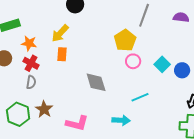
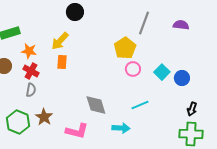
gray diamond: (96, 82) -> (96, 105), moved

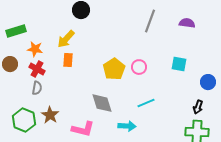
yellow pentagon: (125, 48) -> (114, 69), moved
cyan square: (162, 72) -> (179, 64), moved, turned -35
blue circle: (182, 78) -> (208, 82), moved

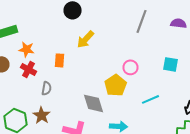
yellow arrow: (66, 39) -> (86, 39), moved
yellow pentagon: (114, 69) -> (116, 85), moved
gray semicircle: (37, 88) -> (46, 88), moved
cyan line: (146, 103) -> (150, 99), moved

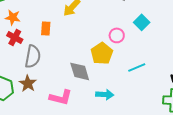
cyan square: (170, 64) -> (142, 22), moved, turned 35
gray semicircle: (46, 88) -> (33, 56), size x1.6

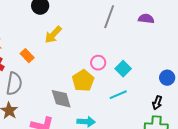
cyan square: (142, 22) -> (123, 69), moved
orange rectangle: (46, 28) -> (27, 56), turned -48

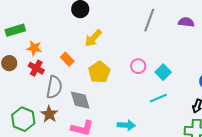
yellow pentagon: (83, 81) -> (99, 72), moved
gray diamond: (61, 99) -> (80, 100), moved

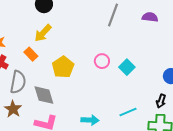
yellow arrow: (93, 38) -> (43, 33), moved
cyan line: (158, 98) -> (128, 112), moved

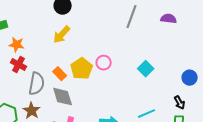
orange rectangle: (31, 54) -> (60, 74), moved
pink circle: (102, 61) -> (104, 63), moved
black arrow: (161, 101) -> (180, 103), turned -48

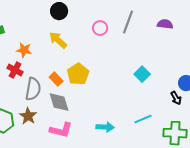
yellow arrow: (62, 35) -> (58, 40), turned 90
orange star: (17, 45) -> (24, 50), moved
pink circle: (104, 63) -> (100, 28), moved
black arrow: (180, 103) -> (176, 98), moved

